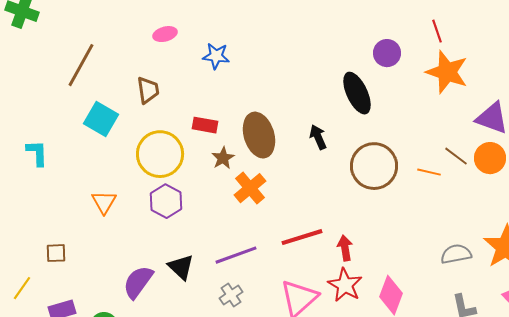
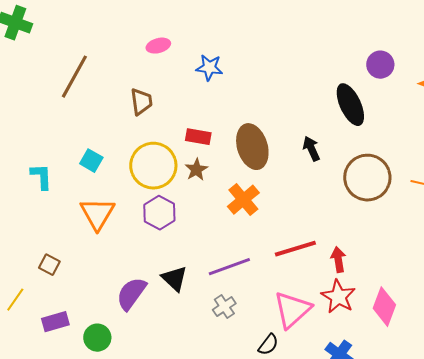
cyan square: (101, 119) -> (91, 161), moved, size x0.7
cyan L-shape: (37, 153) -> (41, 177), moved
brown star: (223, 158) -> (196, 170), moved
orange triangle: (104, 202) -> (97, 214), size x1.4
brown square: (56, 253) -> (49, 265), turned 30

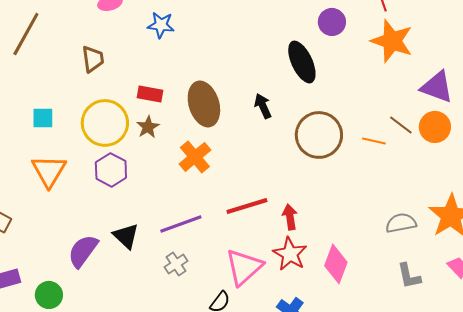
cyan square: (91, 161) -> (43, 118), turned -30

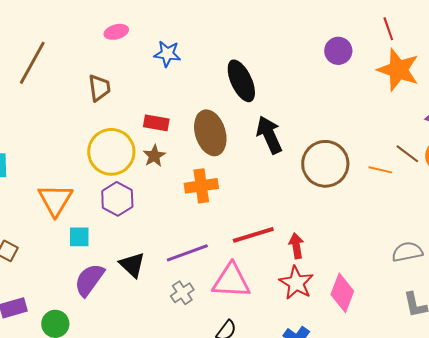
black ellipse: (302, 62) -> (241, 81), moved
black arrow: (263, 106) -> (269, 135), size x1.5
cyan square: (43, 118) -> (79, 237), moved
orange cross: (195, 157) -> (201, 186), turned 32
pink triangle: (244, 267) -> (231, 281), moved, turned 45

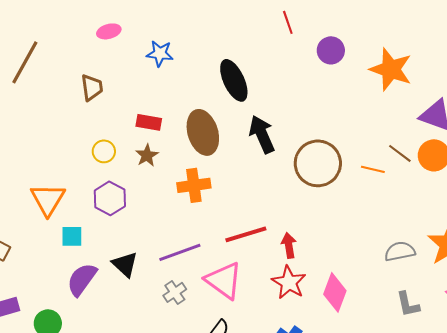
red line: (388, 29) -> (288, 22), moved
yellow circle: (111, 152) -> (104, 151), size x0.5
pink triangle: (231, 281) -> (224, 280), turned 33

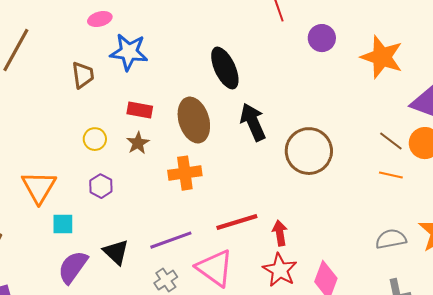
blue star: (160, 53) -> (129, 52), moved, size x1.4
orange line: (373, 169) -> (391, 175), moved
purple hexagon: (110, 198) -> (101, 186), size x0.7

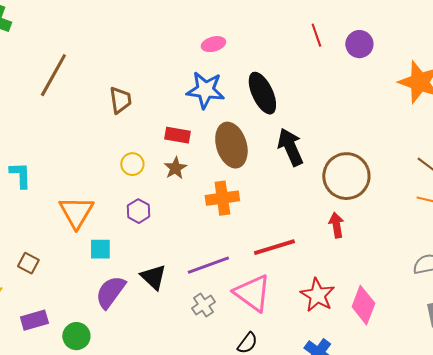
pink ellipse: (100, 19) -> (213, 44), moved
purple circle: (322, 38) -> (359, 44), moved
blue star: (129, 52) -> (205, 90), moved
red arrow: (280, 233) -> (336, 225), moved

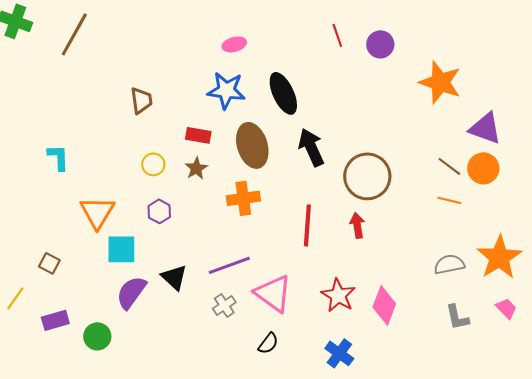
brown line: (53, 75) -> (74, 34), moved
cyan L-shape: (20, 175) -> (58, 157), moved
red line: (274, 247) -> (307, 225), moved, turned -69
cyan square: (100, 249) -> (121, 249), size x1.4

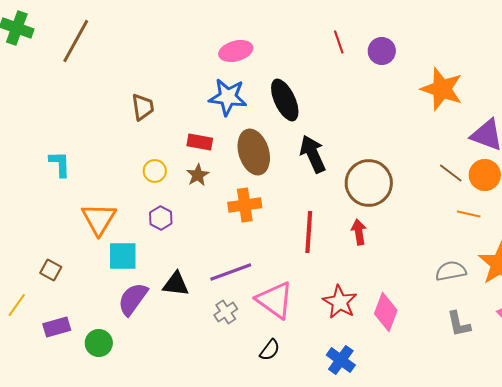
pink ellipse: (234, 44) -> (236, 51), size x1.4
orange line: (449, 200) -> (469, 214), moved
black triangle: (174, 277) -> (176, 284), turned -36

